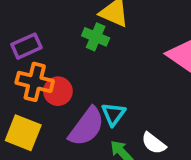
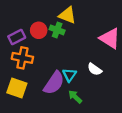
red circle: (58, 91) -> (39, 30), moved
white semicircle: (154, 143) -> (95, 69), moved

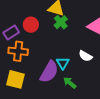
green cross: (57, 30) -> (61, 22), moved, turned 32

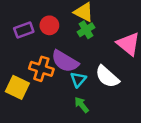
orange cross: (18, 51) -> (41, 69), moved
white semicircle: (85, 56) -> (107, 77), size x1.5
purple semicircle: (49, 72) -> (65, 61), moved, turned 80

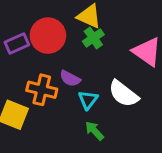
red circle: (49, 25) -> (48, 36), size x1.5
purple semicircle: (65, 61) -> (70, 79), size x0.6

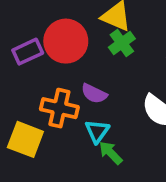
cyan triangle: (88, 100) -> (97, 131), moved
green arrow: (94, 131) -> (111, 153), moved

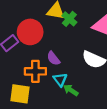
green cross: (122, 43) -> (69, 19), moved
purple semicircle: (94, 94) -> (53, 58), turned 40

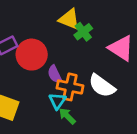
red circle: (30, 32) -> (32, 55), moved
orange cross: (35, 71) -> (70, 87), moved

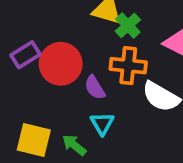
orange cross: (70, 87) -> (128, 66), moved
green arrow: (67, 116) -> (74, 145), moved

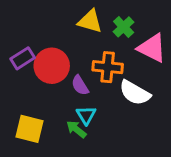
green cross: (128, 25) -> (124, 27), moved
green arrow: (74, 145) -> (76, 129), moved

